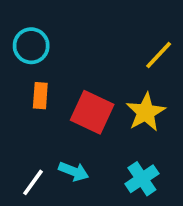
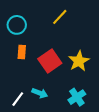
yellow line: (159, 55) -> (60, 17), moved
red square: (92, 112) -> (50, 61), turned 30

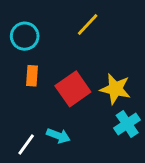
yellow star: (79, 61) -> (115, 89), turned -30
cyan cross: (77, 97) -> (127, 124), moved

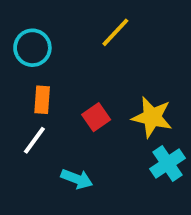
red square: (73, 89) -> (96, 117), size x0.6
white line: (26, 144) -> (34, 140), moved

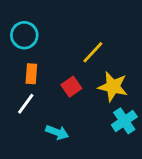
yellow line: (115, 32) -> (93, 52), moved

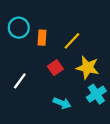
orange rectangle: (31, 74) -> (42, 38), moved
cyan arrow: (57, 132) -> (62, 103), moved

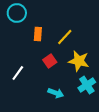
cyan circle: (19, 28) -> (17, 13), moved

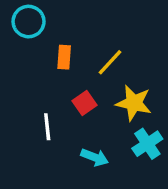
white line: (18, 73) -> (47, 127), moved, turned -42

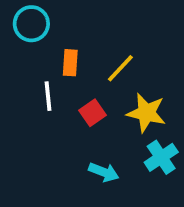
white line: (47, 127) -> (48, 96), moved

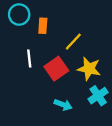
orange rectangle: (70, 63) -> (43, 26), moved
red square: (93, 113) -> (56, 69), size x1.5

